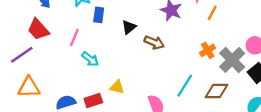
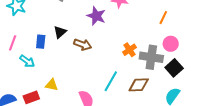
orange line: (212, 13) -> (163, 18), moved
blue rectangle: (99, 15) -> (41, 42), moved
gray cross: (232, 60) -> (151, 57), turned -35

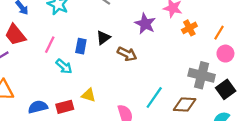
pink circle: (171, 44) -> (225, 54), moved
orange cross: (130, 50) -> (189, 28), moved

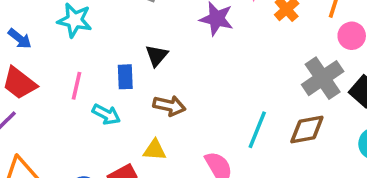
brown arrow: (127, 54) -> (169, 106), moved
gray cross: (202, 75) -> (323, 78), turned -35

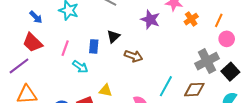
brown arrow: (169, 106) -> (134, 56), moved

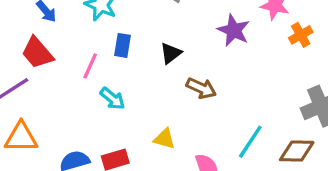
blue rectangle: (94, 46) -> (122, 45), moved
yellow triangle: (106, 91) -> (164, 139), moved

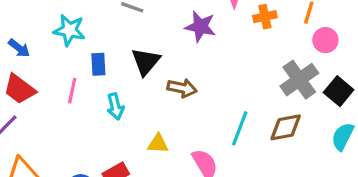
orange cross: (301, 35) -> (265, 17), turned 30
black triangle: (171, 53) -> (146, 61), size x1.4
cyan arrow: (112, 98) -> (115, 106), moved, turned 50

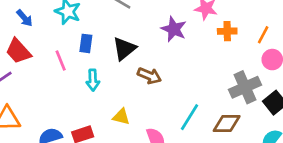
pink line: (72, 91) -> (61, 61), turned -45

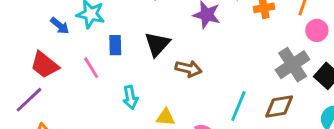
blue arrow: (24, 18) -> (60, 26), moved
cyan arrow: (93, 80) -> (130, 97), moved

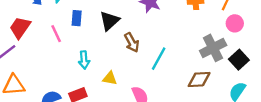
red trapezoid: (45, 65) -> (20, 28), turned 80
brown arrow: (189, 69) -> (132, 42), turned 42
cyan line: (238, 106) -> (159, 59), moved

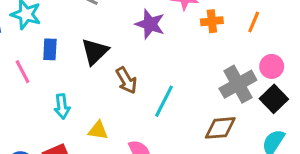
pink circle: (235, 23) -> (272, 66), moved

